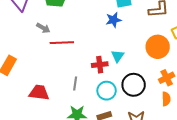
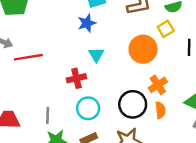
cyan triangle: (118, 56) -> (96, 55), moved
gray line: (75, 84) -> (48, 115), moved
black circle: (134, 85) -> (133, 104), moved

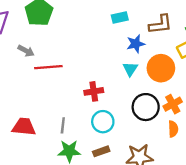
blue star: (87, 23) -> (136, 44), moved
cyan triangle: (96, 55) -> (130, 69), moved
black circle: (133, 104) -> (146, 107), moved

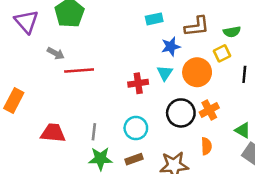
red cross: (94, 91) -> (138, 83), moved
orange semicircle: (173, 129) -> (206, 146), moved

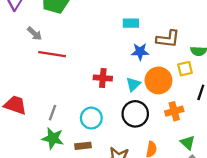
cyan triangle: (165, 73) -> (133, 84), moved
orange cross: (209, 110) -> (174, 111), moved

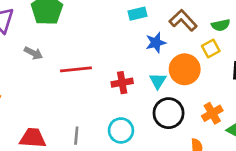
brown L-shape: (168, 39) -> (183, 20), turned -125
red line: (52, 54) -> (76, 69), moved
orange cross: (174, 111) -> (212, 113), moved

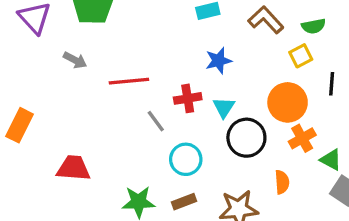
blue star: (156, 43) -> (218, 61), moved
orange circle: (185, 69) -> (288, 102), moved
cyan triangle: (158, 81) -> (224, 107), moved
gray line: (76, 136) -> (156, 121), moved, turned -42

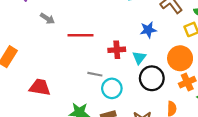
blue star: (218, 61) -> (148, 30), moved
gray line: (156, 121) -> (95, 74), moved, turned -48

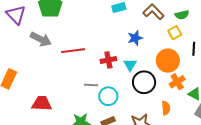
gray arrow: (47, 19) -> (41, 39), size x1.5

